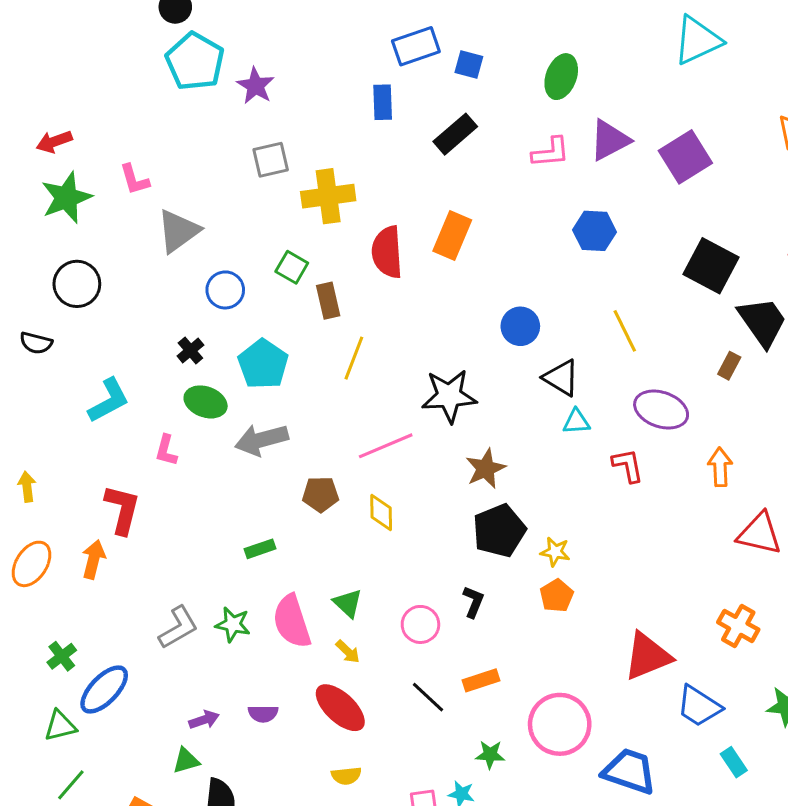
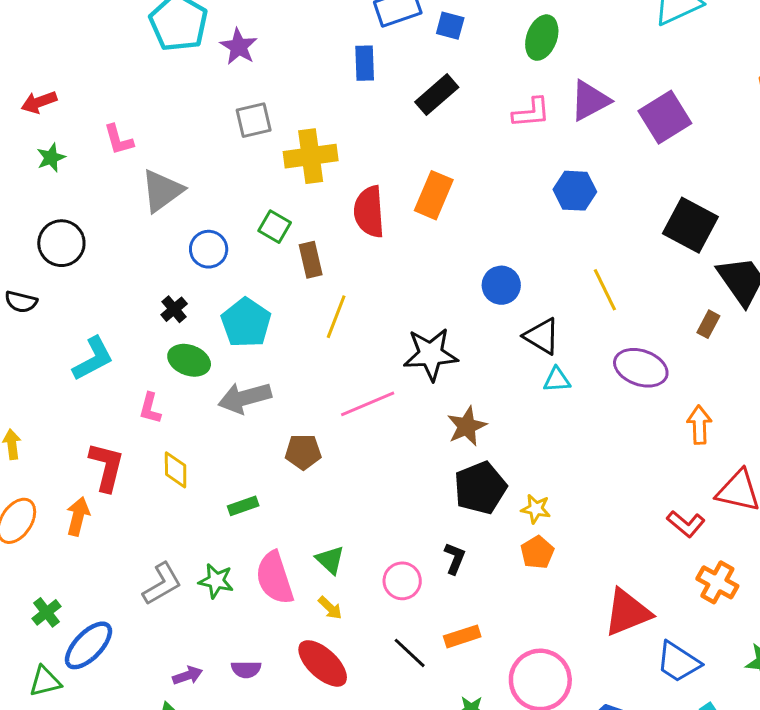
green star: (66, 198) -> (51, 158), size x0.6
red L-shape: (628, 466) -> (686, 524), moved, turned 141
yellow diamond: (381, 512) -> (176, 470), moved

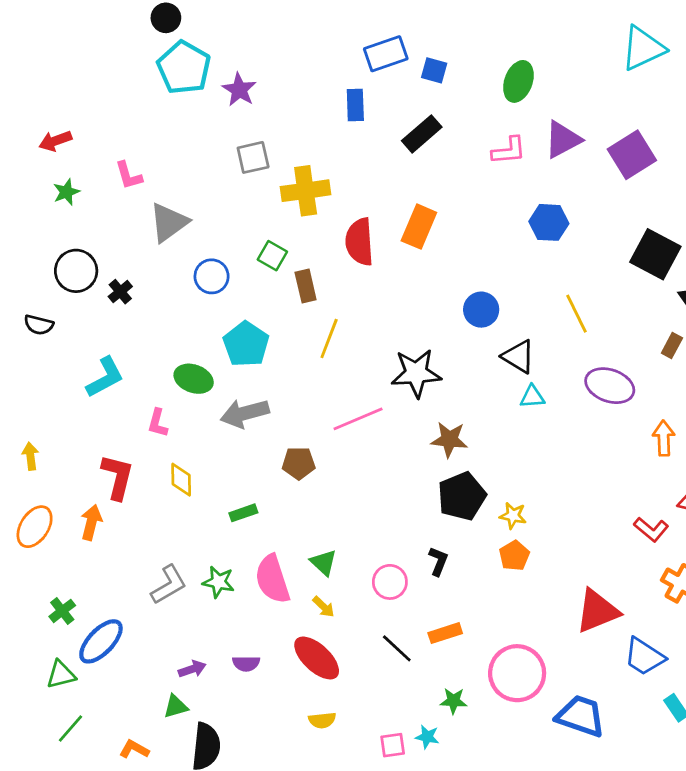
black cross: (174, 309) -> (120, 292), moved
brown star: (467, 426) -> (449, 440), turned 30

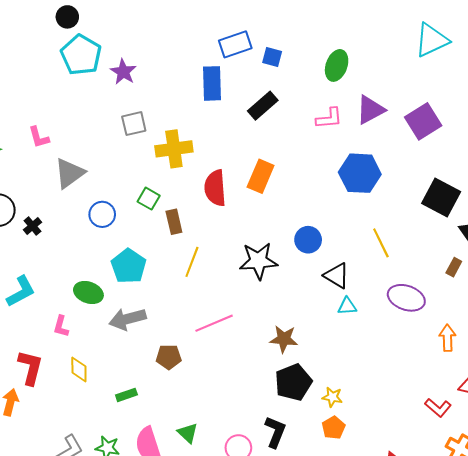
blue rectangle: (355, 105) -> (212, 83), size x1.4
blue hexagon: (549, 222) -> (360, 173), size x1.4
black star: (416, 373) -> (258, 261), moved
black L-shape: (438, 561) -> (275, 432), size x1.4

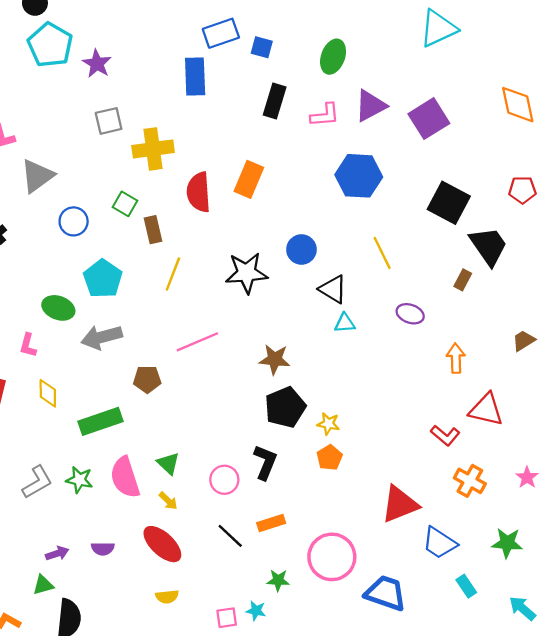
black rectangle: (263, 106) -> (275, 101), moved, turned -32
purple ellipse: (406, 298) -> (410, 314), size x0.7
green rectangle: (126, 395) -> (100, 421), size x1.8

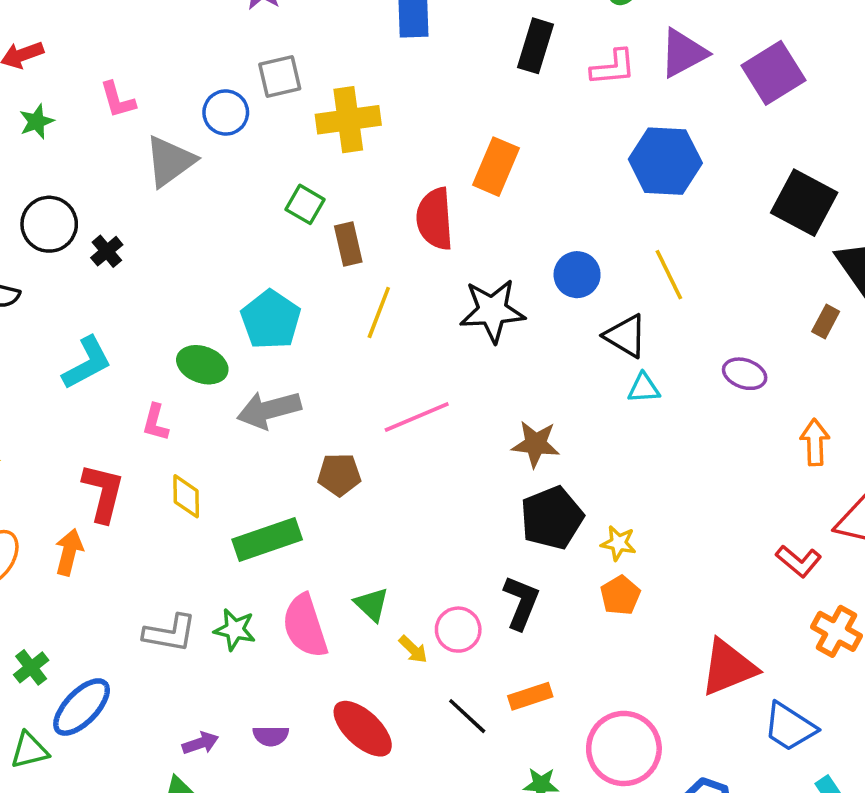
red semicircle: (199, 192) -> (435, 219), moved
blue circle: (74, 221) -> (226, 112), moved
yellow line: (382, 253) -> (669, 275), moved
gray L-shape: (37, 482) -> (170, 633), turned 40
yellow arrow: (168, 501) -> (413, 649), moved

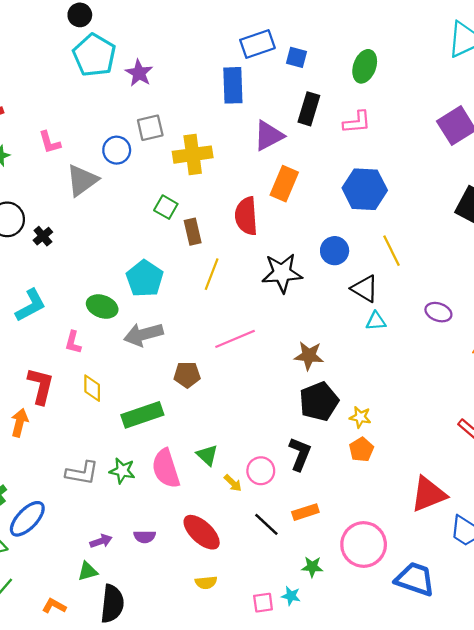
purple triangle: (683, 53) -> (269, 136), moved
blue hexagon: (665, 161) -> (365, 189), moved

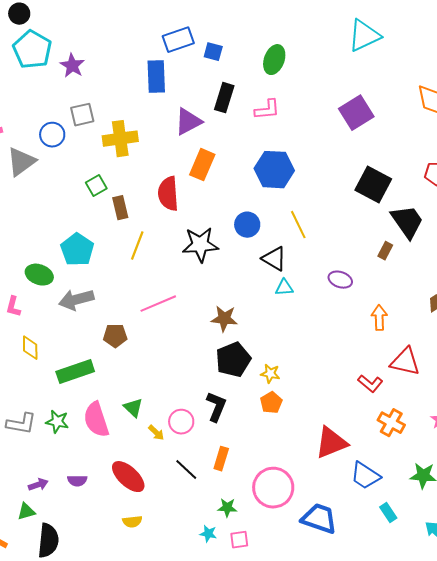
green square: (166, 207) -> (96, 186), turned 30
orange rectangle: (305, 512) -> (221, 459), turned -55
pink square: (263, 603) -> (239, 540), moved

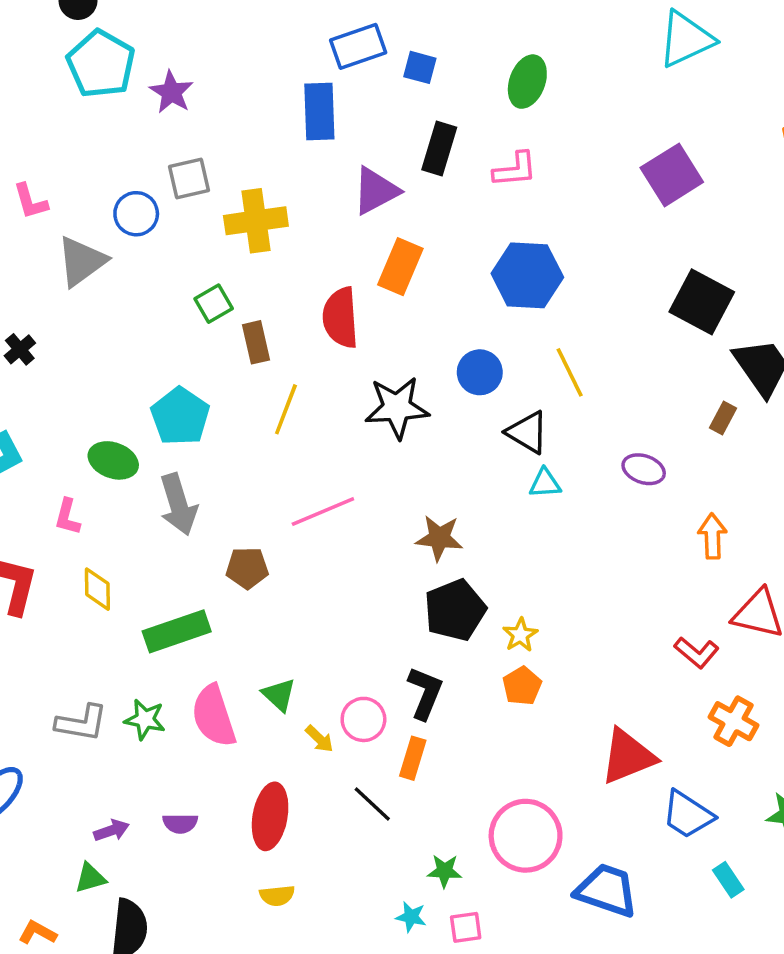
gray arrow: (76, 300) -> (178, 504), turned -92
yellow star: (270, 374) -> (520, 635), turned 30
orange rectangle: (221, 459) -> (413, 758), moved
red ellipse: (128, 477) -> (270, 816), turned 57

